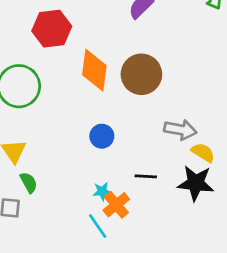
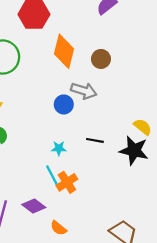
brown circle: (141, 74) -> (101, 59), size x0.6
gray arrow: (180, 130) -> (84, 91), moved
orange cross: (116, 205) -> (67, 182), moved

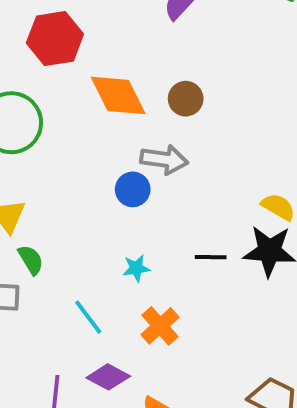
orange diamond: (64, 51) -> (118, 95), turned -32
black line: (95, 140) -> (211, 257), moved
cyan line: (52, 175) -> (88, 317), moved

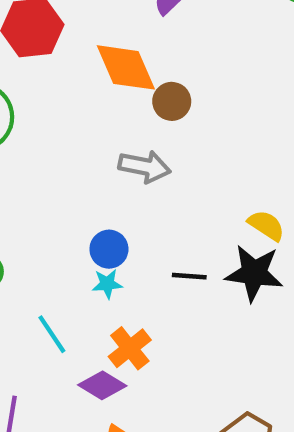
orange diamond: (118, 95) -> (126, 67), moved
blue circle: (133, 189) -> (109, 249), moved
purple diamond: (108, 377) -> (102, 385), moved

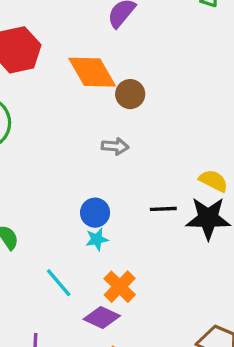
gray arrow: (145, 167) -> (115, 146), size x0.7
black line: (189, 276) -> (163, 209), moved

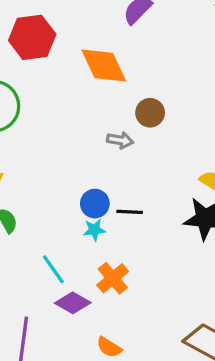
brown circle: (130, 94) -> (150, 113), moved
black line: (163, 209) -> (130, 212), moved
purple diamond: (102, 317) -> (73, 303), moved

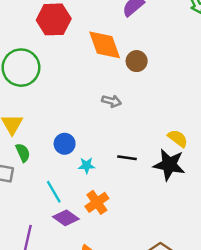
brown circle: (150, 113) -> (137, 61), moved
blue circle: (95, 204) -> (65, 144), moved
black line: (130, 212) -> (127, 158), moved

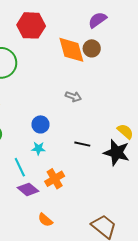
brown circle: (137, 61) -> (92, 48), moved
blue circle: (65, 144) -> (40, 124), moved
cyan star: (87, 165) -> (38, 148), moved

